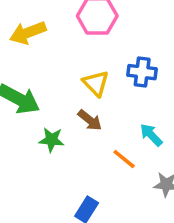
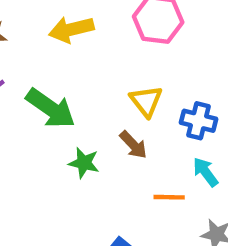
blue cross: (142, 72) -> (199, 121), moved
orange line: (124, 159) -> (169, 197), turned -45

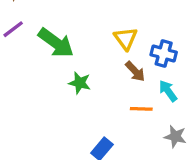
brown arrow: (133, 145) -> (135, 71), moved

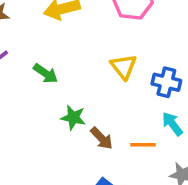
green arrow: (56, 43) -> (46, 73), size x0.6
brown arrow: (135, 71) -> (102, 138), moved

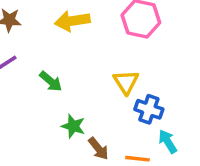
blue cross: (166, 82) -> (149, 109), moved

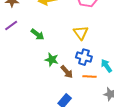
blue cross: (149, 109) -> (84, 57), moved

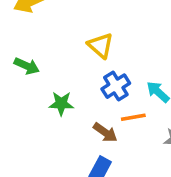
blue cross: (84, 57) -> (116, 86), turned -35
brown arrow: (67, 72) -> (105, 132), moved

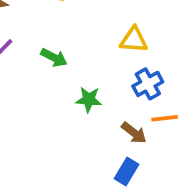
yellow triangle: (101, 45) -> (134, 40), turned -40

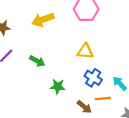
blue cross: (148, 84) -> (93, 78), turned -30

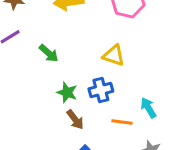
blue cross: (93, 78) -> (101, 90), moved, turned 30
brown arrow: (84, 107) -> (75, 120), moved

